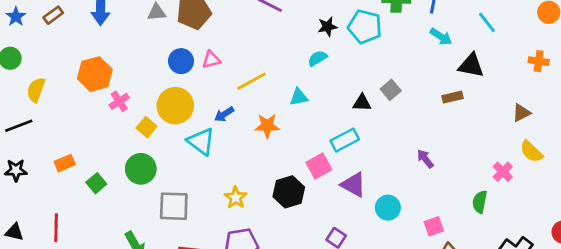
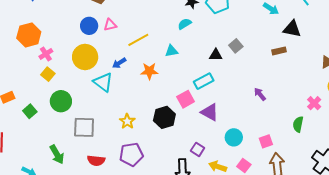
yellow square: (147, 127) -> (48, 74), moved
cyan circle: (388, 208) -> (234, 137), moved

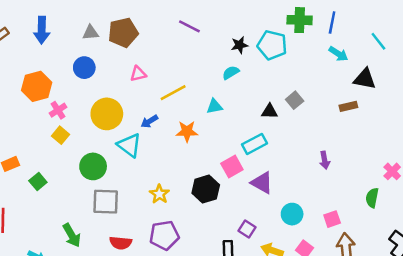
blue circle: (89, 26) -> (84, 68), moved
purple arrow: (260, 94) -> (325, 160), turned -152
green circle: (61, 101) -> (93, 166), moved

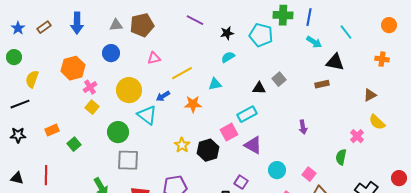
black star: (239, 45) -> (227, 33), moved
yellow star: (159, 194) -> (182, 145), moved
pink square: (332, 219) -> (309, 174), turned -32

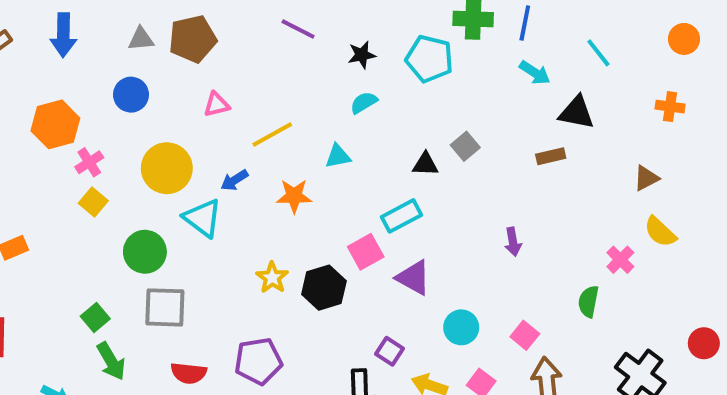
green square: (74, 144) -> (95, 317), moved

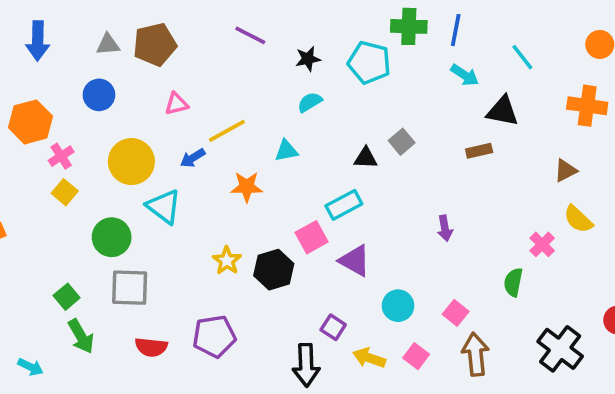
orange cross: (670, 107) -> (587, 106), size x1.5
blue arrow: (234, 180) -> (193, 158), moved

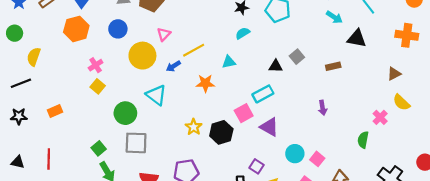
pink triangle: (176, 104) -> (164, 34), turned -32
orange hexagon: (31, 122) -> (76, 29), moved
brown rectangle: (479, 151) -> (333, 66), moved
yellow circle: (131, 162) -> (142, 56), moved
pink square: (456, 313) -> (317, 159), moved

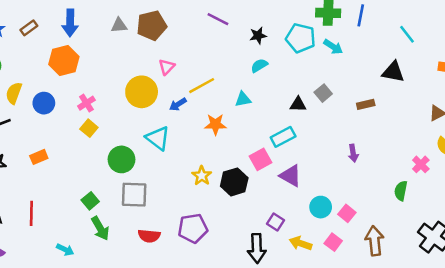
cyan arrow: (334, 17) -> (333, 47), moved
blue circle: (118, 29) -> (44, 103), moved

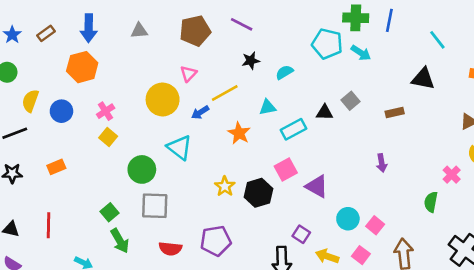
brown pentagon: (152, 25) -> (195, 31), moved
black star: (258, 35) -> (251, 61), moved
orange star: (215, 124) -> (239, 133), turned 30
cyan rectangle: (283, 137) -> (293, 129), moved

